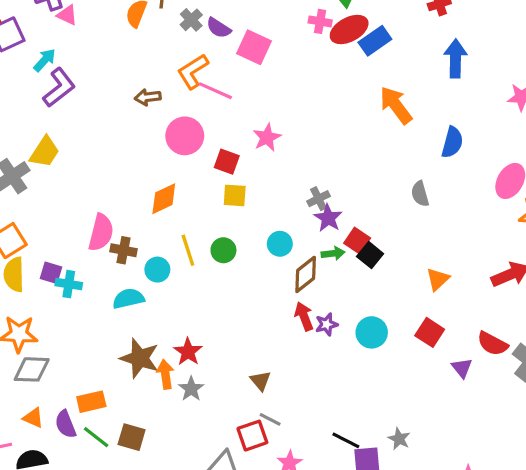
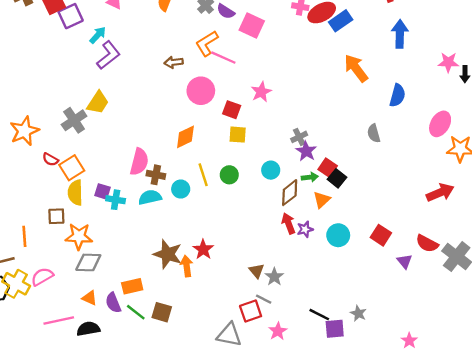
orange triangle: (438, 279) -> (322, 200), moved
cyan semicircle: (128, 299) -> (150, 197), moved
gray star: (191, 389) -> (274, 277), moved

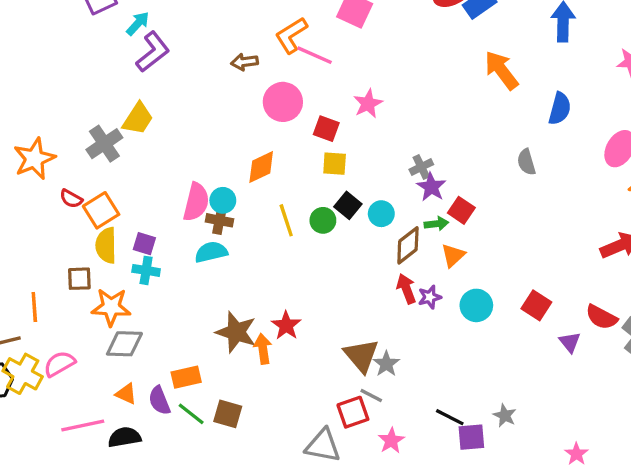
black square: (337, 178) -> (348, 205), moved
cyan circle: (181, 189) -> (223, 200), moved
cyan cross: (116, 200) -> (146, 270), moved
brown triangle: (257, 271) -> (361, 355), size x1.6

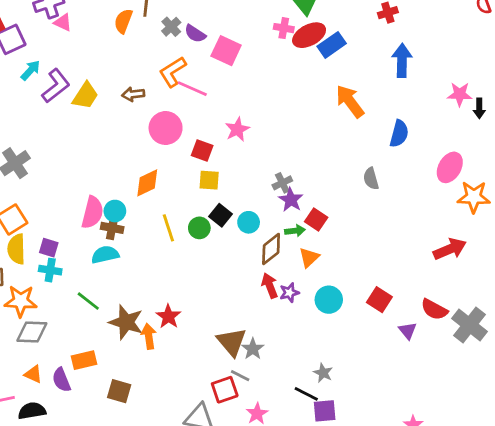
cyan arrow: (138, 24) -> (30, 70), moved
yellow trapezoid: (138, 119) -> (85, 96), moved
green line: (191, 414) -> (88, 301), moved
gray star: (505, 416) -> (323, 373), moved

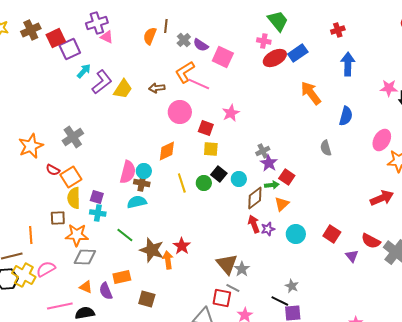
red ellipse: (309, 35) -> (275, 58), moved
red square: (225, 390) -> (222, 298), turned 30

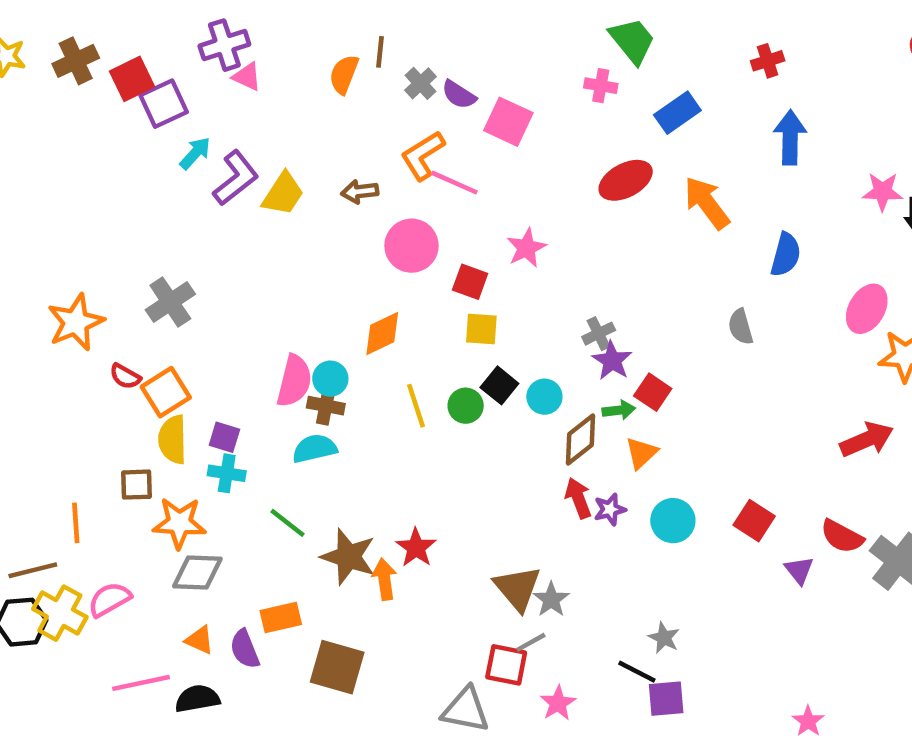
red ellipse: (275, 58) -> (626, 180), moved
gray line: (233, 288) -> (531, 642), turned -56
brown square: (147, 299) -> (337, 667), size x1.4

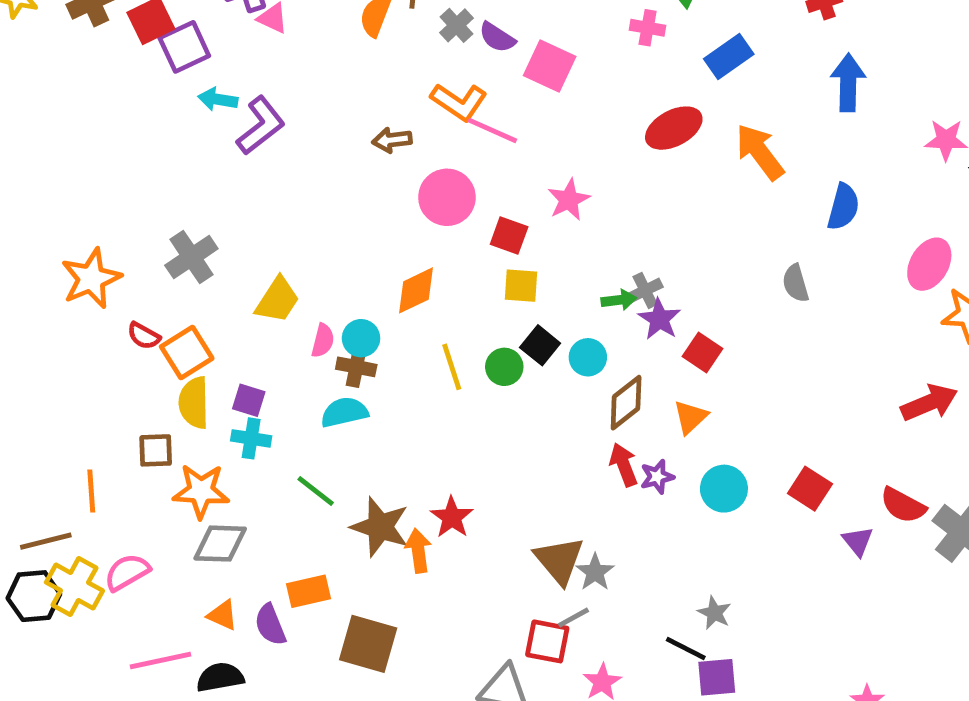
cyan arrow: (195, 153) -> (218, 99), turned -123
orange L-shape: (423, 156) -> (459, 102), turned -114
yellow trapezoid: (283, 194) -> (277, 300), moved
pink semicircle: (294, 381) -> (323, 341), size x0.6
green arrow: (619, 410) -> (619, 300), moved

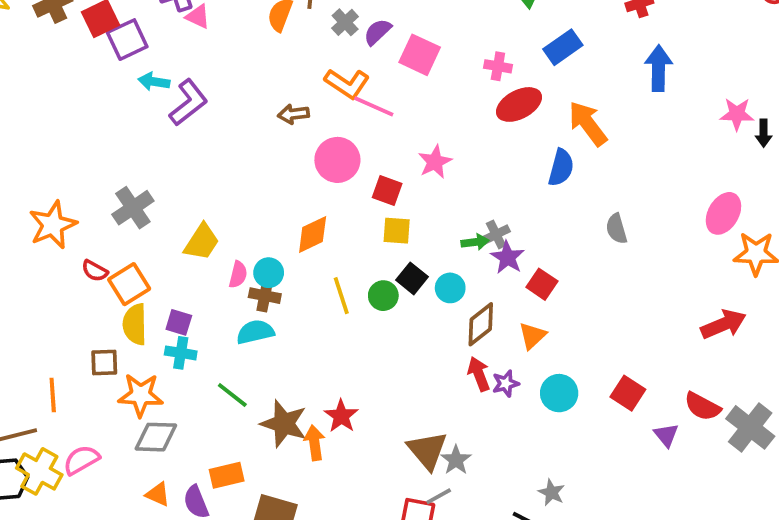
pink cross: (648, 28) -> (498, 66), moved
purple semicircle: (497, 37) -> (378, 32), turned 104
blue semicircle: (843, 207) -> (561, 168), moved

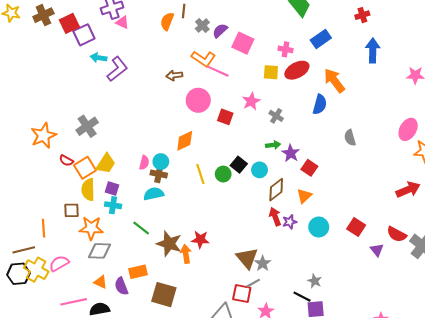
yellow square: (397, 231) -> (271, 72), moved
gray cross: (496, 234) -> (276, 116), moved, turned -32
yellow trapezoid: (202, 242) -> (106, 164), moved
red star: (341, 416) -> (200, 239), turned -30

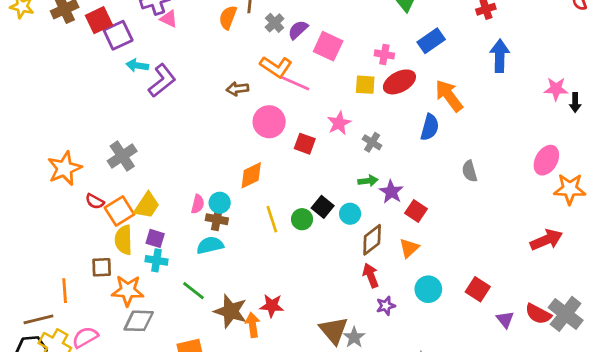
purple star: (290, 222) -> (386, 306), moved
red semicircle: (397, 234) -> (538, 314), moved

